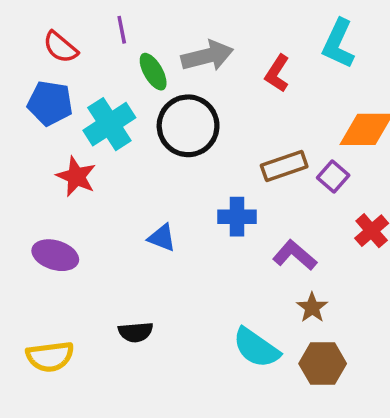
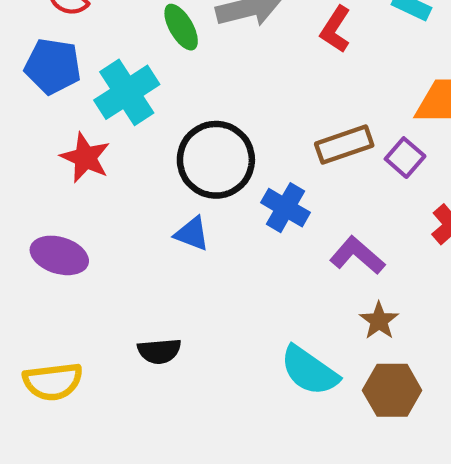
black circle: (188, 126) -> (216, 160), moved
blue cross: (237, 217) -> (285, 208), turned 30

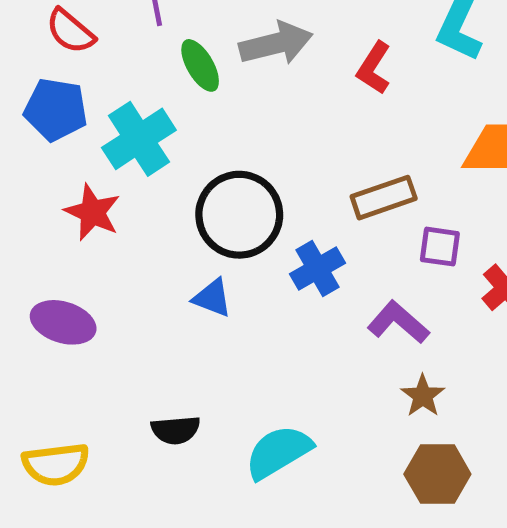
purple square: (405, 158) -> (440, 247), moved, turned -33
blue cross: (285, 208) -> (318, 269), turned 30
cyan semicircle: (309, 371) -> (278, 452), moved, turned 114

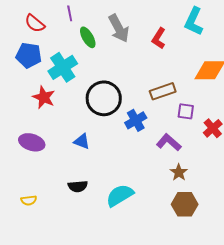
gray arrow: (276, 43) -> (119, 28), turned 76
blue triangle: (212, 298) -> (82, 141), moved
yellow semicircle: (56, 464) -> (29, 200), size x0.6

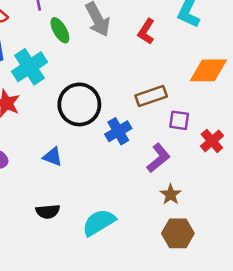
purple L-shape: (169, 142) -> (158, 158), turned 100

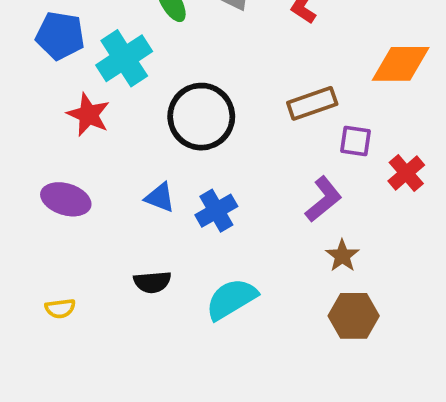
blue cross: (118, 131) -> (216, 211), moved

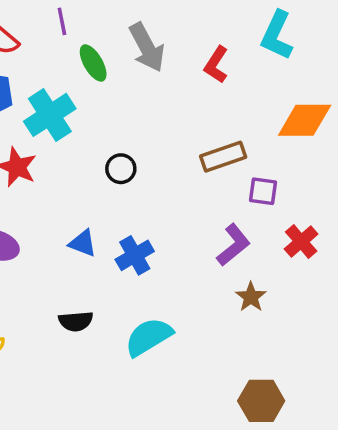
black circle: (201, 117) -> (121, 169), size x0.5
red cross: (406, 173) -> (301, 241), moved
brown hexagon: (354, 316) -> (261, 401), moved

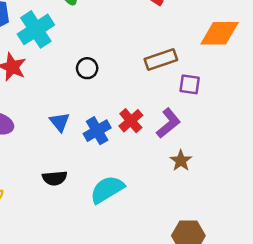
red cross: (301, 241) -> (131, 121), moved
blue triangle: (83, 243) -> (60, 122), turned 30

